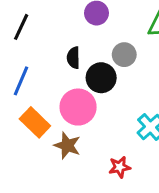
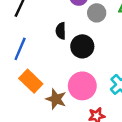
gray circle: (124, 55) -> (97, 13), moved
pink circle: (78, 107) -> (82, 86), moved

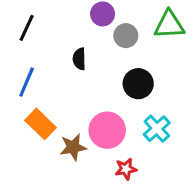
black circle: (82, 46) -> (138, 84), moved
brown star: (56, 99) -> (73, 147), turned -30

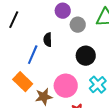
blue line: (27, 82) -> (33, 55), moved

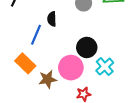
black circle: (86, 56) -> (87, 47), moved

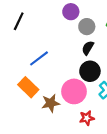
black semicircle: (52, 19) -> (88, 48), moved, turned 32
blue line: (36, 35) -> (39, 58), turned 30

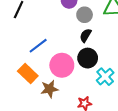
pink circle: (74, 91) -> (62, 65), moved

